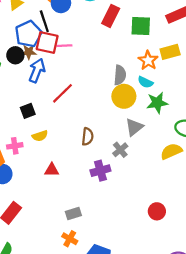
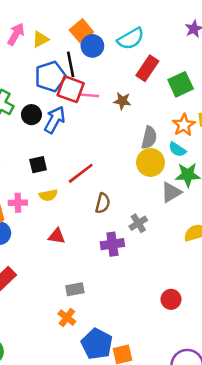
green square: (141, 26) -> (181, 84), turned -35
brown star: (29, 52) -> (122, 101), moved
black circle: (15, 55) -> (31, 115), moved
red line: (63, 93) -> (81, 173), moved
gray triangle: (134, 127) -> (171, 192), moved

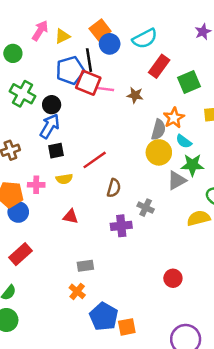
blue arrow: (55, 120) -> (50, 126), moved
orange star: (184, 125) -> (174, 118), moved
gray cross: (138, 223) -> (146, 208), turned -35

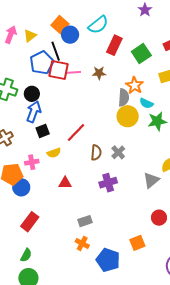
gray triangle: (177, 180) -> (151, 180), moved
gray cross: (146, 208) -> (118, 152), moved, turned 32
orange square: (127, 327) -> (137, 243), moved

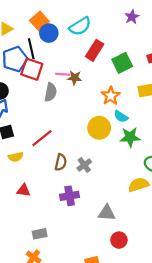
pink line: (74, 72) -> (63, 74), moved
gray semicircle: (124, 98) -> (51, 92), moved
gray triangle: (151, 180) -> (107, 213), moved, turned 36

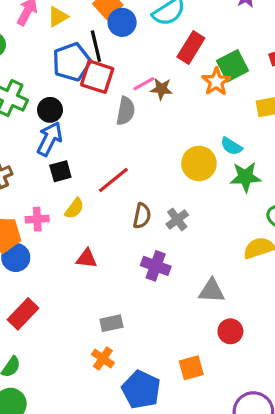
pink line: (63, 74) -> (144, 84), turned -32
orange star: (111, 96) -> (216, 82), moved
yellow semicircle: (16, 157) -> (74, 208), turned -40
purple cross: (70, 196) -> (156, 266), turned 30

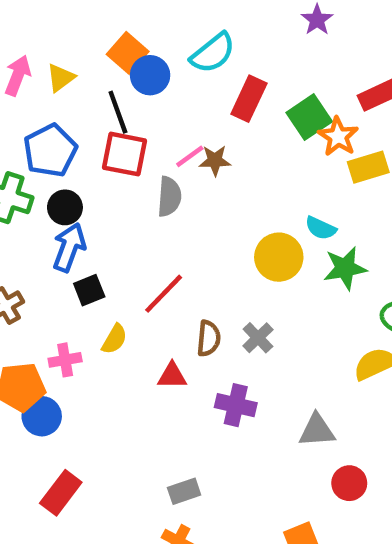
blue pentagon: (72, 62) -> (50, 151), moved
orange star: (216, 82) -> (338, 137), moved
red triangle: (87, 258) -> (172, 376), moved

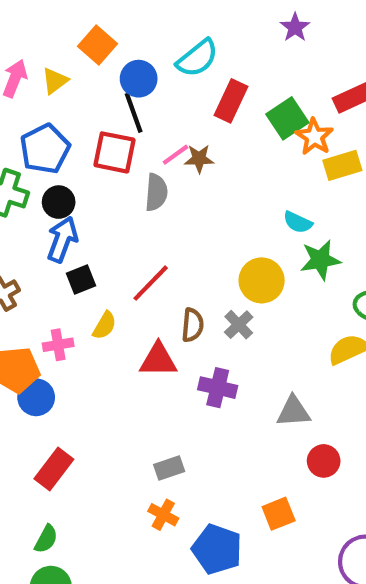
orange square: (128, 53) -> (97, 45), moved
black line: (118, 112) -> (134, 113), moved
yellow circle: (279, 257) -> (262, 280), moved
red triangle: (172, 376) -> (158, 360), size x1.4

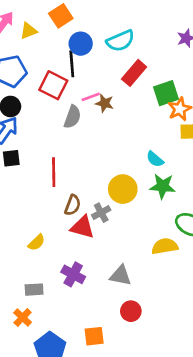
red line: (151, 283) -> (54, 172), turned -60
yellow semicircle: (104, 325) -> (37, 242), moved
red triangle: (158, 360) -> (82, 227), moved
purple cross: (218, 388) -> (73, 274), moved

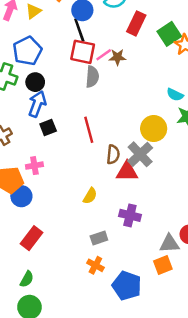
red square: (53, 85) -> (83, 52), moved
gray cross: (101, 213) -> (140, 154), size x1.5
gray triangle: (121, 276) -> (169, 244), moved

